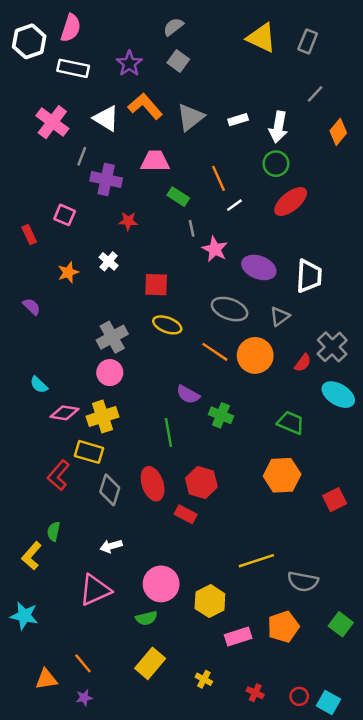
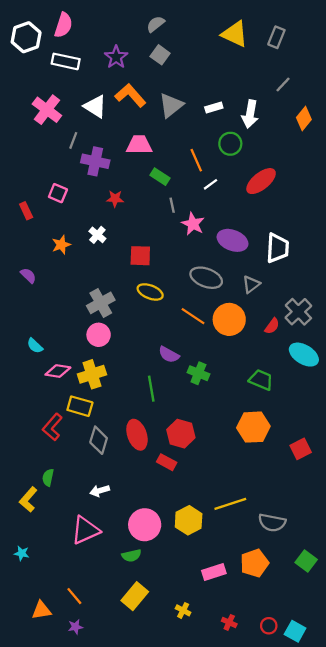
green circle: (276, 164) -> (230, 144), moved
yellow hexagon: (210, 601) -> (189, 520), moved
cyan star: (24, 616) -> (22, 553), size x0.6

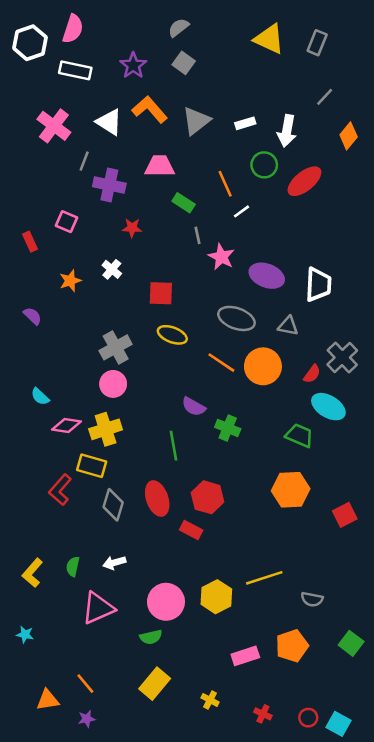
red ellipse: (261, 181) -> (304, 181), moved
gray triangle: (251, 284) -> (288, 326), turned 48
cyan ellipse: (304, 355) -> (328, 407), moved
green semicircle: (48, 478) -> (73, 567), moved
gray semicircle: (272, 523) -> (312, 599), size x0.7

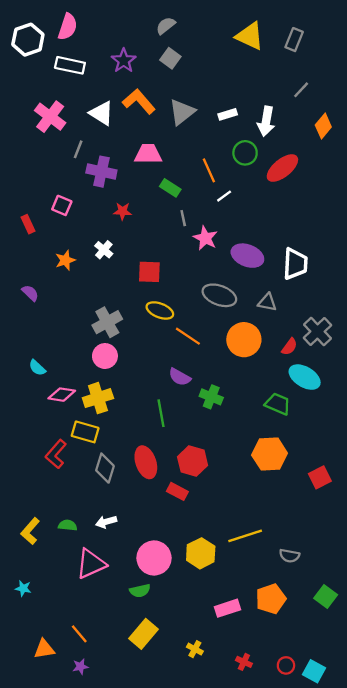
orange line: (221, 363) -> (188, 336), moved
green semicircle: (73, 567) -> (68, 525), turned 84

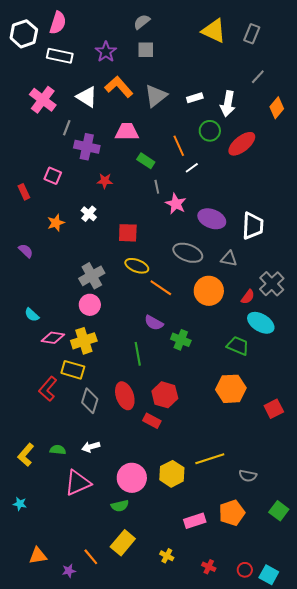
gray square: (170, 58) -> (146, 50), turned -36
orange line: (79, 634) -> (91, 557), moved

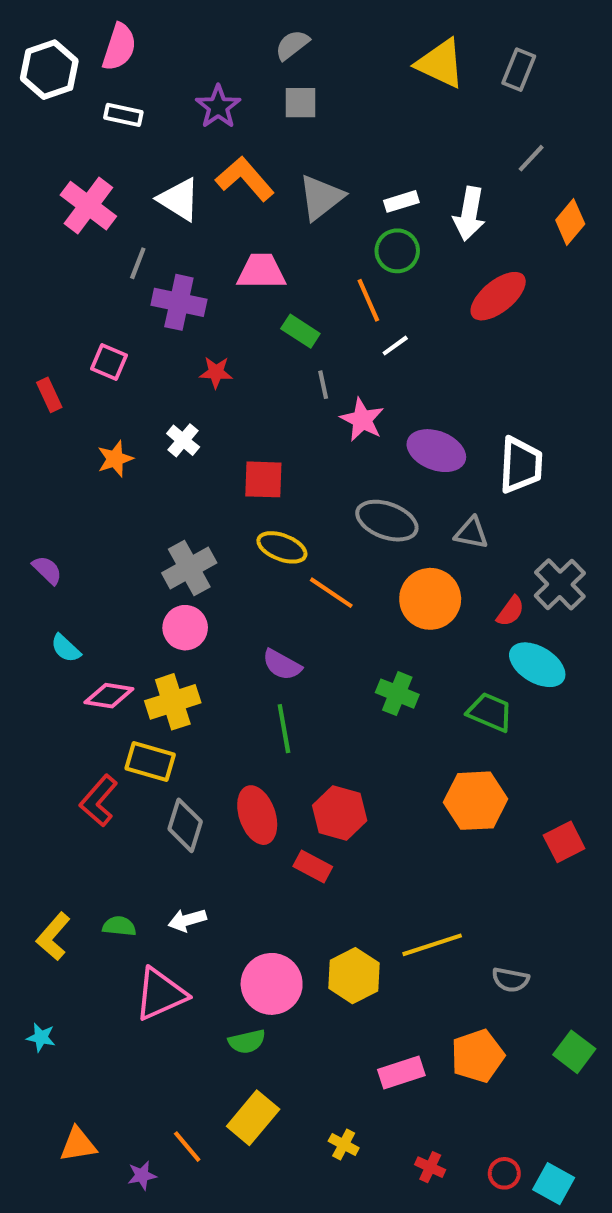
white rectangle: (60, 56) -> (123, 115), size x0.7
green circle: (210, 131) -> (397, 251), moved
purple semicircle: (26, 251) -> (47, 570), moved
purple semicircle: (154, 323) -> (282, 665), moved
green cross: (181, 340) -> (397, 694), moved

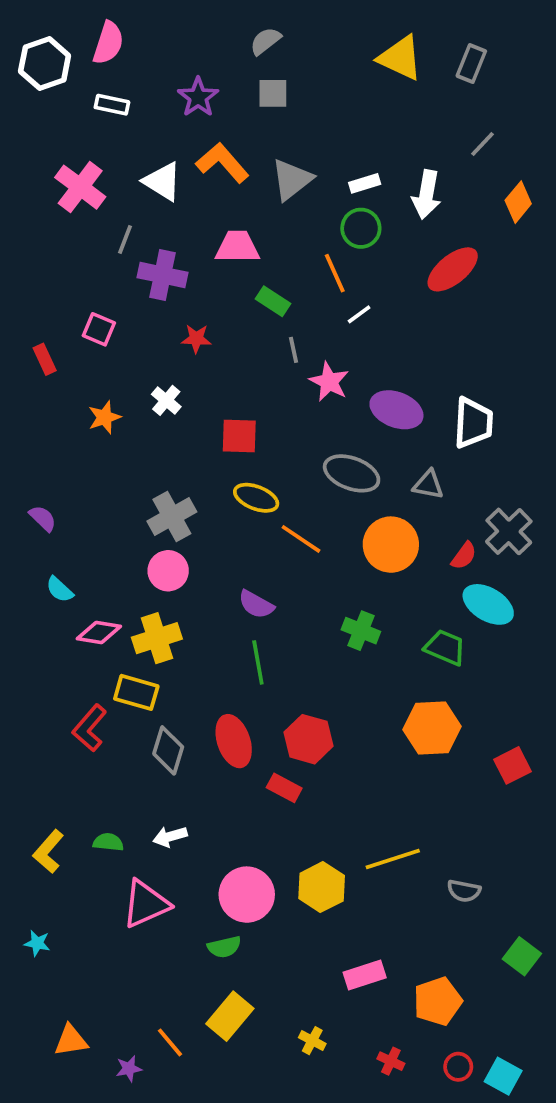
orange pentagon: (478, 1056) -> (438, 1001), moved

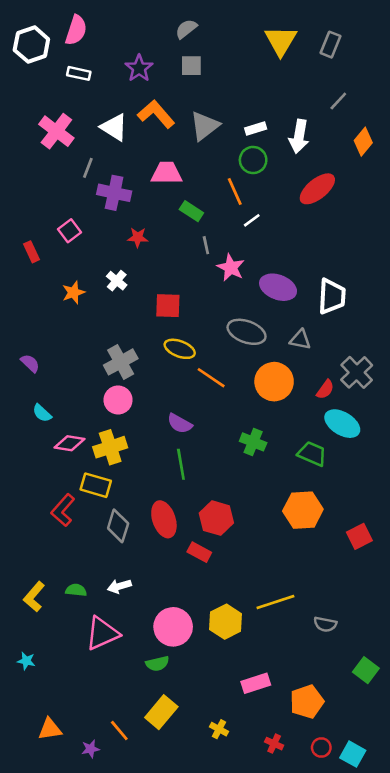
yellow triangle: (400, 58) -> (281, 41), turned 36
pink square: (99, 329) -> (69, 231), turned 30

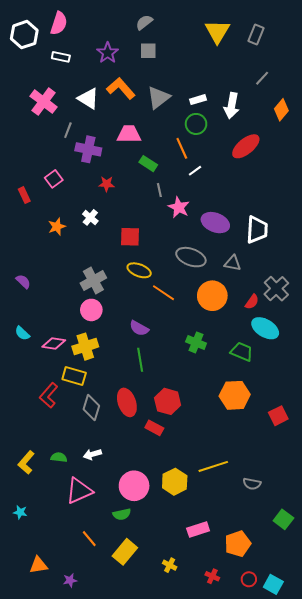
cyan semicircle: (42, 413) -> (22, 333), moved
orange line: (119, 730) -> (89, 539), moved

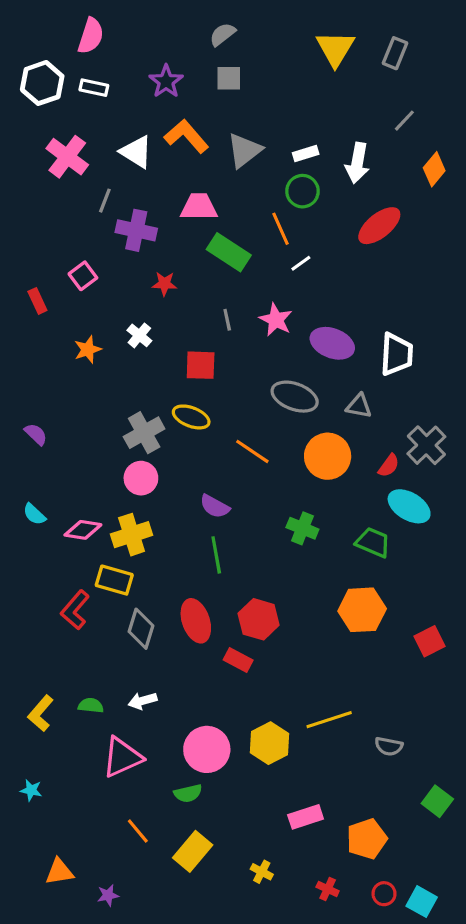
white hexagon: (24, 35) -> (42, 83), moved
green rectangle: (148, 164) -> (229, 252), size x1.5
gray line: (159, 190) -> (227, 320), moved
yellow ellipse: (139, 270) -> (191, 417), moved

